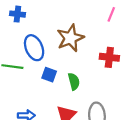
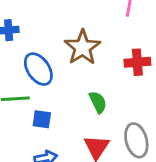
blue square: (49, 75) -> (42, 119), moved

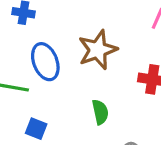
blue square: (42, 119) -> (36, 129), moved

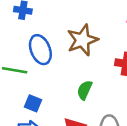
green semicircle: (100, 112) -> (85, 90), turned -144

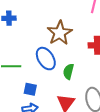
blue ellipse: (40, 50) -> (46, 59), moved

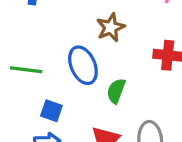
brown star: (60, 33) -> (111, 27), size x0.7

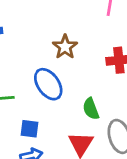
green semicircle: (116, 91) -> (91, 109), moved, turned -30

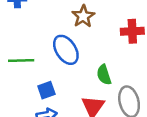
blue square: (30, 129) -> (46, 90), turned -30

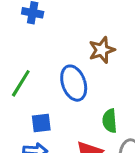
green line: (21, 61) -> (21, 83), turned -70

